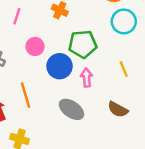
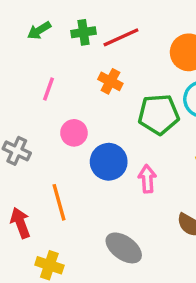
green pentagon: (83, 44) -> (159, 114), moved
gray ellipse: (71, 109) -> (124, 248), moved

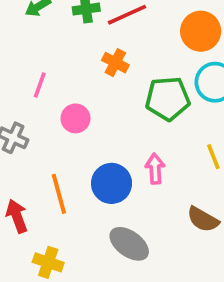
pink line: (49, 89) -> (40, 85), moved
blue circle: (109, 162) -> (112, 183), moved

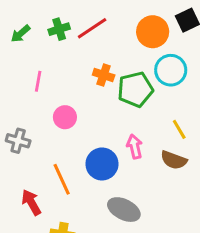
orange cross: (115, 63) -> (104, 75), moved
pink line: (40, 85) -> (38, 81), moved
brown semicircle: (203, 219) -> (174, 160), moved

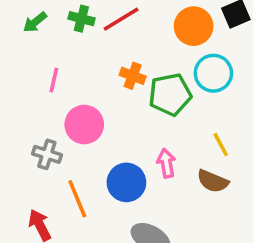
green cross: (59, 29) -> (81, 19), turned 30
pink circle: (65, 117) -> (84, 125), size x1.4
gray cross: (18, 141) -> (47, 154), moved

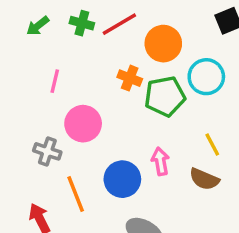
orange circle: (194, 26) -> (163, 44), moved

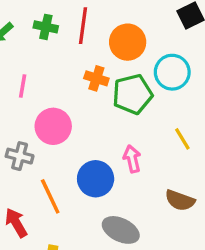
red line: (119, 24) -> (83, 26), turned -48
brown semicircle: (204, 179) -> (180, 200), moved

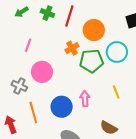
orange cross: (96, 78) -> (72, 48), turned 32

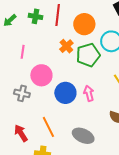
blue circle: (62, 107) -> (65, 93), moved
orange line: (33, 113) -> (48, 127), moved

